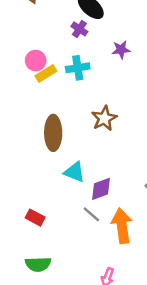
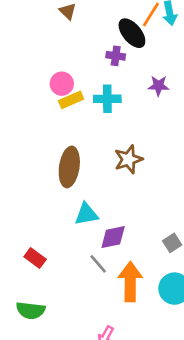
purple cross: (79, 29) -> (116, 56), turned -35
cyan triangle: (74, 172) -> (86, 214), turned -40

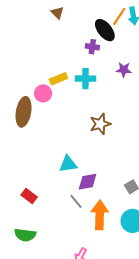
pink circle: (62, 84) -> (43, 93), moved
brown ellipse: (69, 167) -> (24, 112), moved

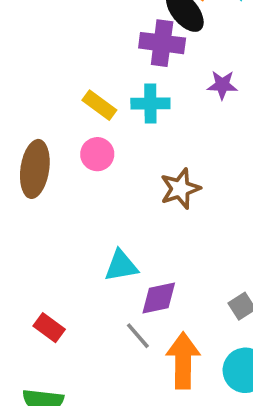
purple cross: (92, 47) -> (162, 43), size x1.6
yellow rectangle: (58, 79) -> (99, 105), turned 60
pink circle: (43, 93) -> (97, 154), moved

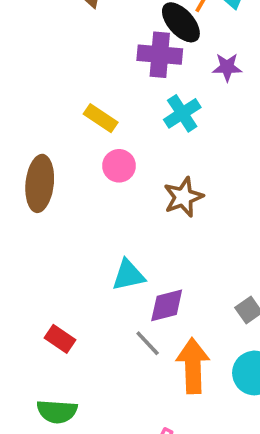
purple star: (222, 85) -> (227, 67), moved
cyan cross: (150, 103) -> (182, 113), moved, turned -30
pink circle: (97, 154) -> (119, 166), moved

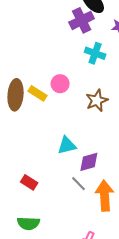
purple cross: (160, 55) -> (82, 20), turned -30
cyan cross: (182, 113) -> (95, 53), turned -36
yellow rectangle: (101, 118) -> (38, 93), moved

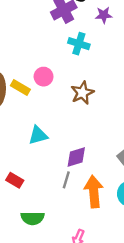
cyan triangle: (67, 145) -> (38, 135), moved
gray line: (79, 184) -> (66, 180), turned 63
green semicircle: (28, 223) -> (32, 218), moved

